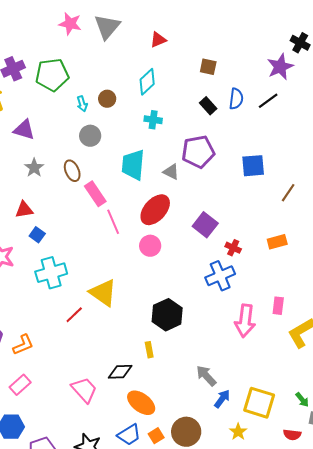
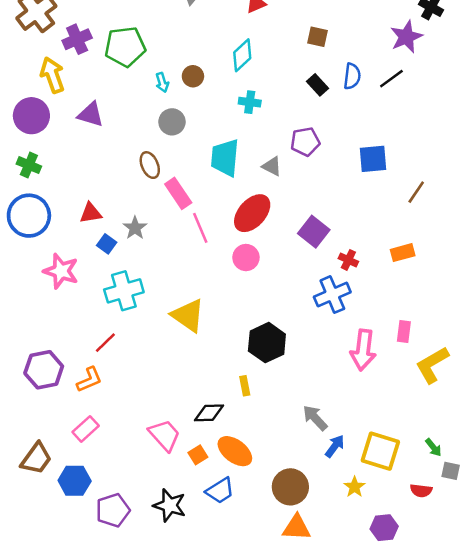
purple pentagon: (198, 152) -> (305, 142), size x0.7
gray star: (34, 168) -> (135, 228), moved
red line: (74, 315) -> (105, 343), moved
orange square: (156, 436) -> (198, 455), moved

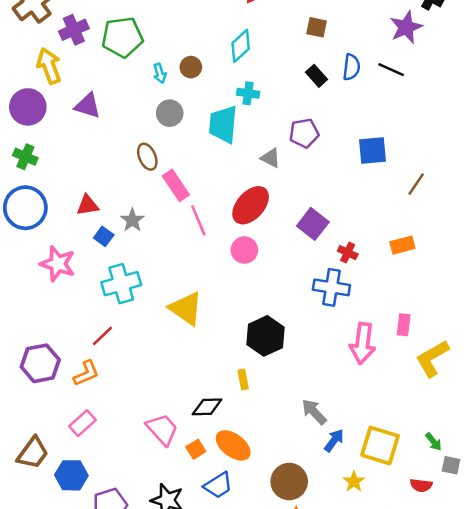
black line: (391, 79) -> (391, 70), turned 60
cyan trapezoid: (225, 158) -> (223, 124), moved
blue cross: (332, 295) -> (331, 287), turned 32

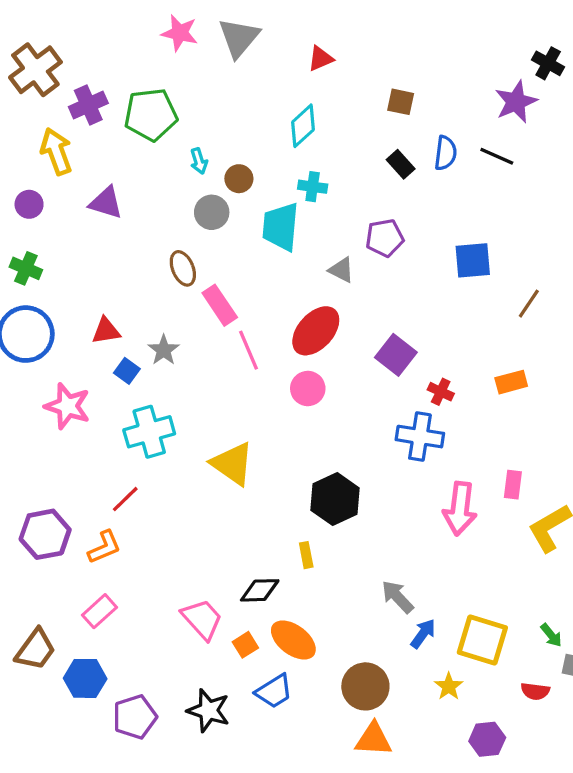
brown circle: (191, 67) -> (239, 179), moved
purple circle: (28, 107) -> (29, 204), size x0.6

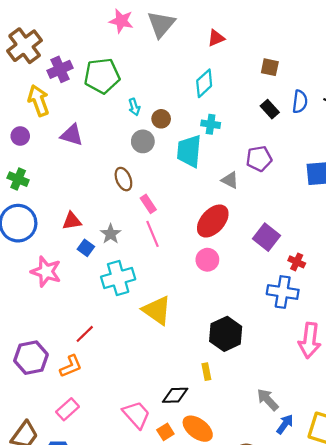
pink rectangle: (220, 305) -> (148, 204), size x0.7
pink line: (249, 350) -> (153, 234), moved
cyan cross: (149, 432) -> (118, 278), moved

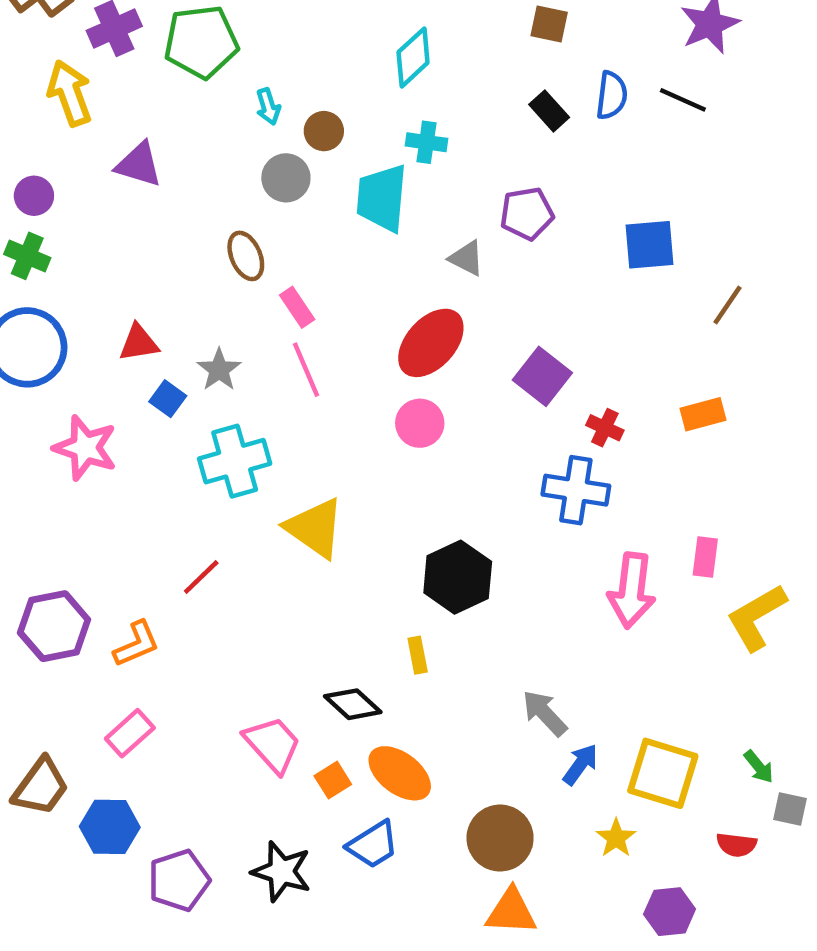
purple circle: (20, 136) -> (34, 196), moved
red line: (85, 334) -> (201, 577), moved
black diamond: (175, 395) -> (353, 704), turned 44

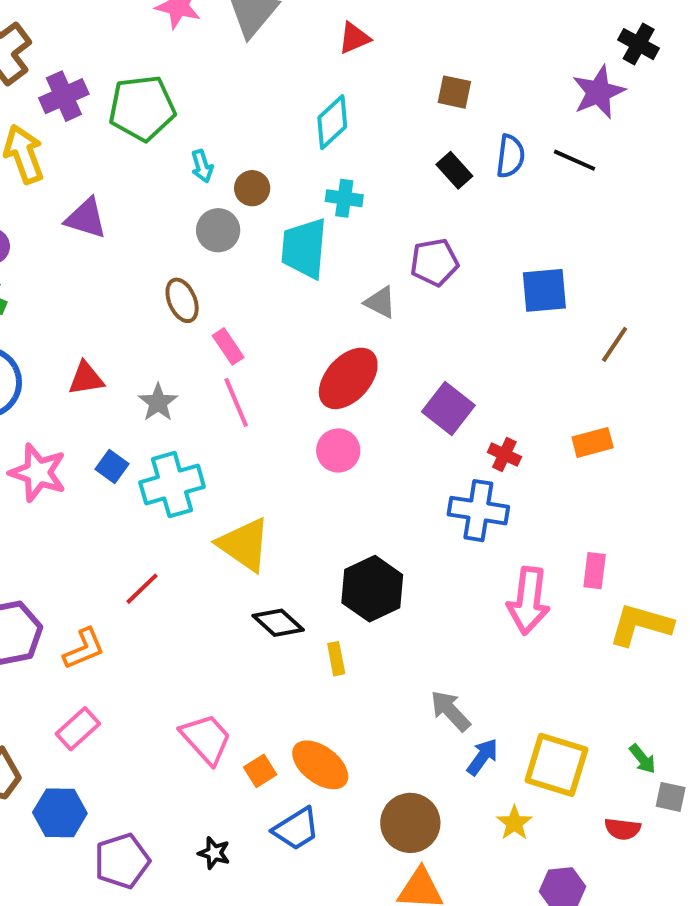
blue square: (168, 399) -> (112, 467), moved
yellow L-shape: (757, 617) -> (641, 625), turned 46
black diamond: (353, 704) -> (278, 623), moved
black star: (281, 871) -> (214, 853), size x0.6

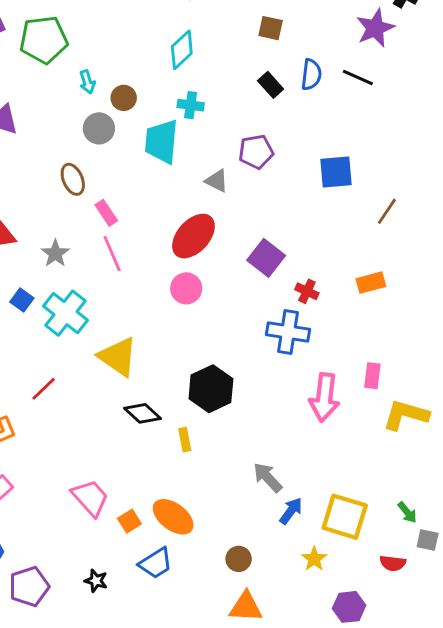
cyan cross: (172, 485) -> (65, 313), turned -36
brown circle: (410, 823) -> (239, 559), size x0.6

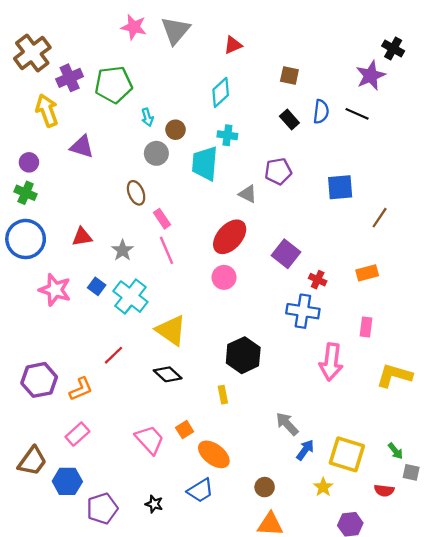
pink rectangle: (372, 376) -> (366, 327), moved
black diamond: (143, 413) -> (168, 374), moved
orange square: (129, 521) -> (185, 430), moved

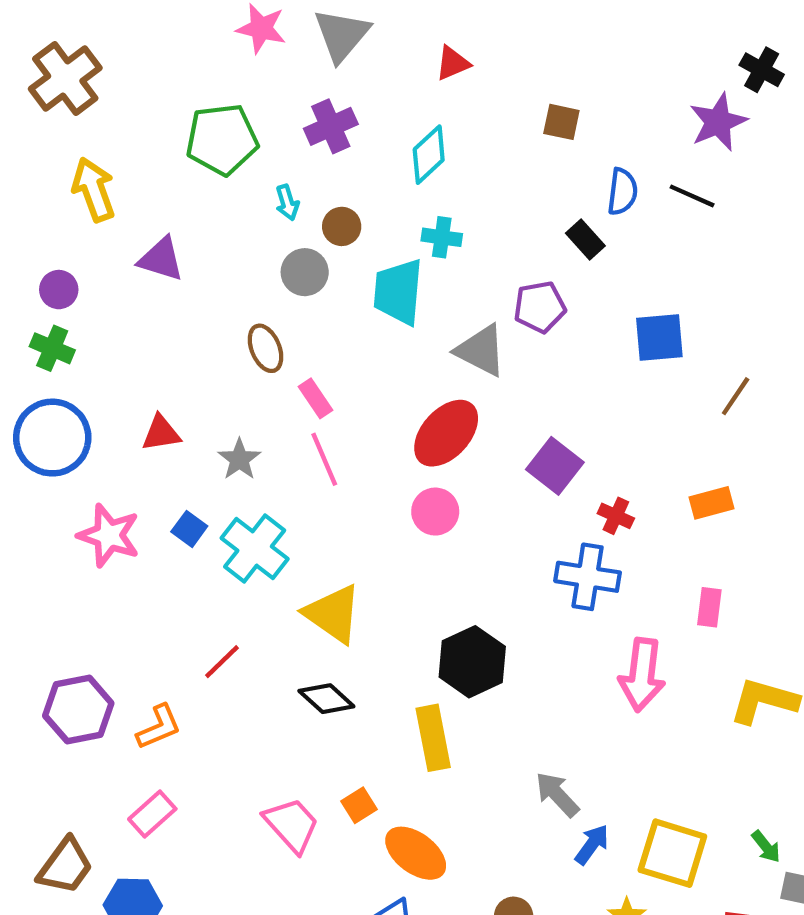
purple cross: (70, 78) -> (331, 126), moved
black rectangle: (289, 120) -> (585, 239), moved
gray triangle: (248, 194) -> (481, 350), size x1.5
yellow rectangle: (223, 395) -> (433, 738), size x1.8

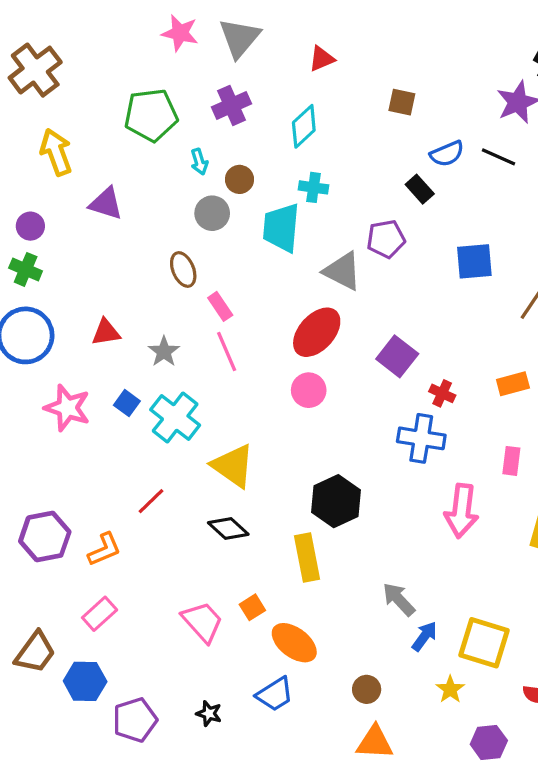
blue semicircle: (622, 192) -> (447, 154), turned 60

